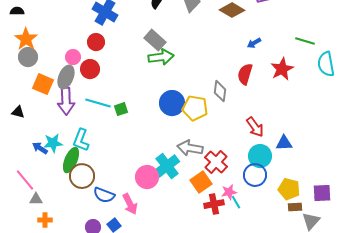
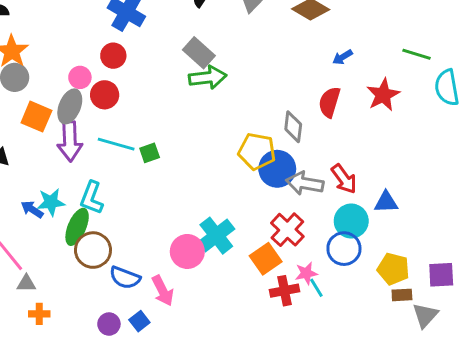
blue circle: (172, 103) -> (277, 169), moved
gray arrow: (190, 148) -> (305, 183), moved

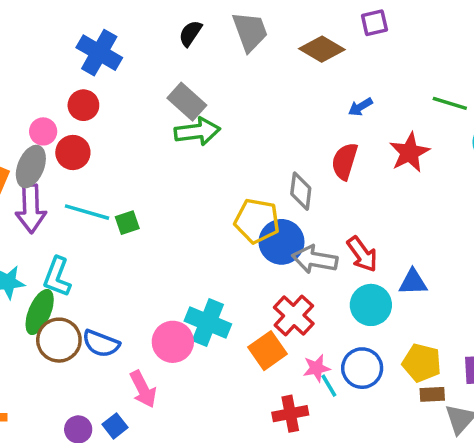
cyan cross: (216, 236) -> (208, 323), turned -30
blue circle: (344, 249) -> (362, 368), moved
blue semicircle: (125, 278) -> (101, 344), moved
red cross: (284, 291) -> (290, 414), moved

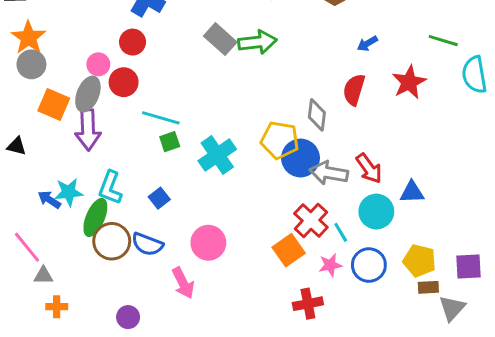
green arrow: (197, 131) -> (257, 42), moved
cyan line: (87, 212) -> (161, 118), moved
cyan cross: (208, 323) -> (217, 155), moved, turned 33
cyan line: (329, 386) -> (341, 232), moved
blue square: (115, 426) -> (159, 198), moved

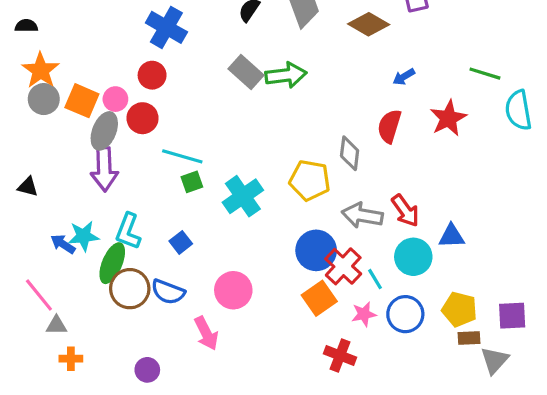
orange square: (54, 104) -> (82, 101), moved
blue circle: (301, 158) -> (316, 250), moved
red cross: (308, 304) -> (340, 356), turned 32

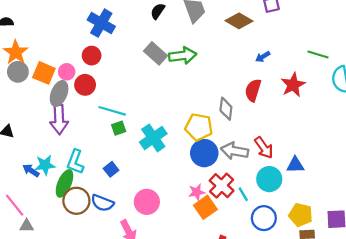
blue circle: (316, 250) -> (204, 153), moved
pink star: (364, 314) -> (197, 192), moved

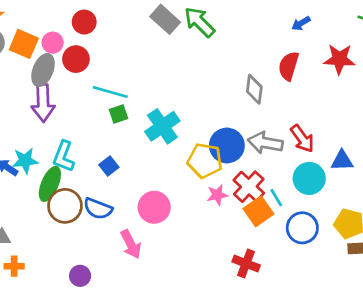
green arrow: (183, 56) -> (199, 22), turned -128
red star: (293, 85) -> (339, 59), turned 30
yellow pentagon: (199, 127) -> (205, 161), moved
orange square: (205, 207) -> (258, 211), moved

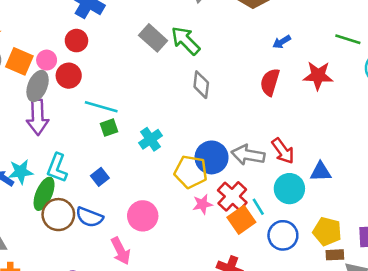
gray diamond: (254, 89) -> (201, 85), moved
cyan cross: (162, 126) -> (150, 139), size x0.7

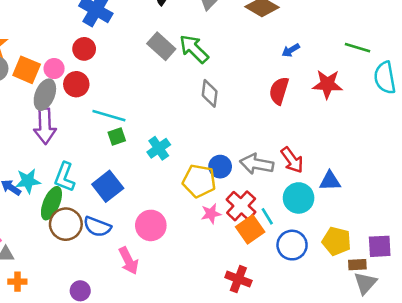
blue circle: (212, 157) -> (220, 167), size x0.7
blue square: (100, 177) -> (108, 186), size x1.6
brown rectangle: (335, 255) -> (357, 265), moved

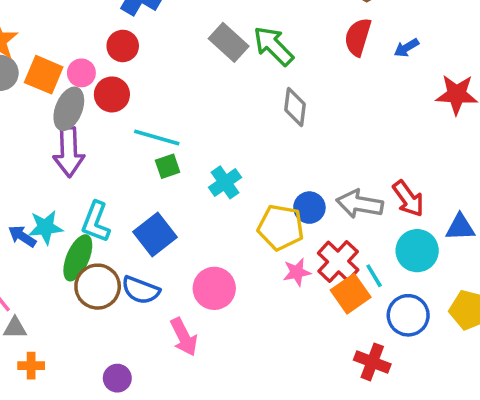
red semicircle: (279, 91) -> (358, 37), moved
red cross: (238, 279) -> (372, 362), moved

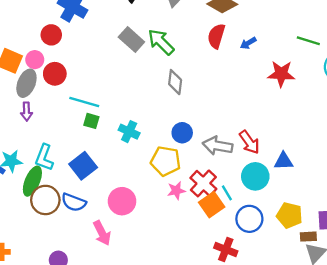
red circle: (123, 46) -> (51, 35), moved
purple arrow: (69, 152) -> (26, 112), size x0.6
green square: (168, 166) -> (91, 121), turned 35
cyan cross: (225, 182) -> (129, 132), turned -30
blue circle: (309, 208) -> (182, 133), moved

